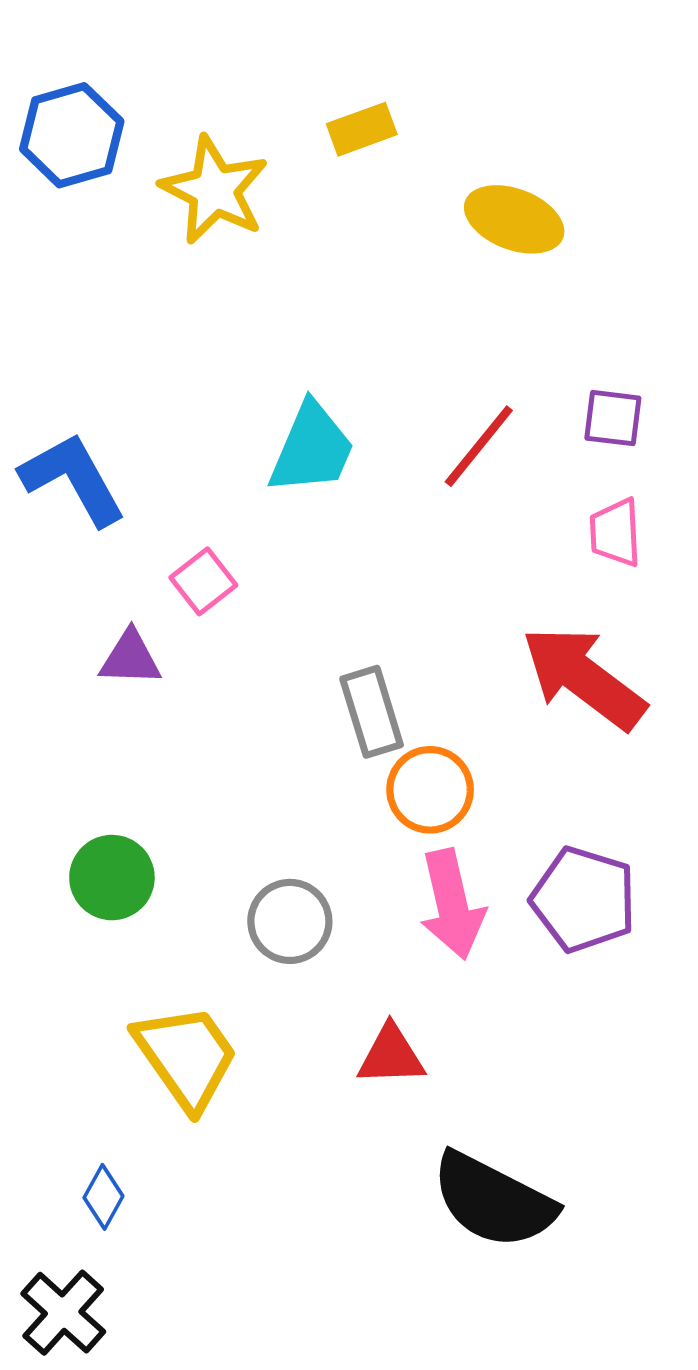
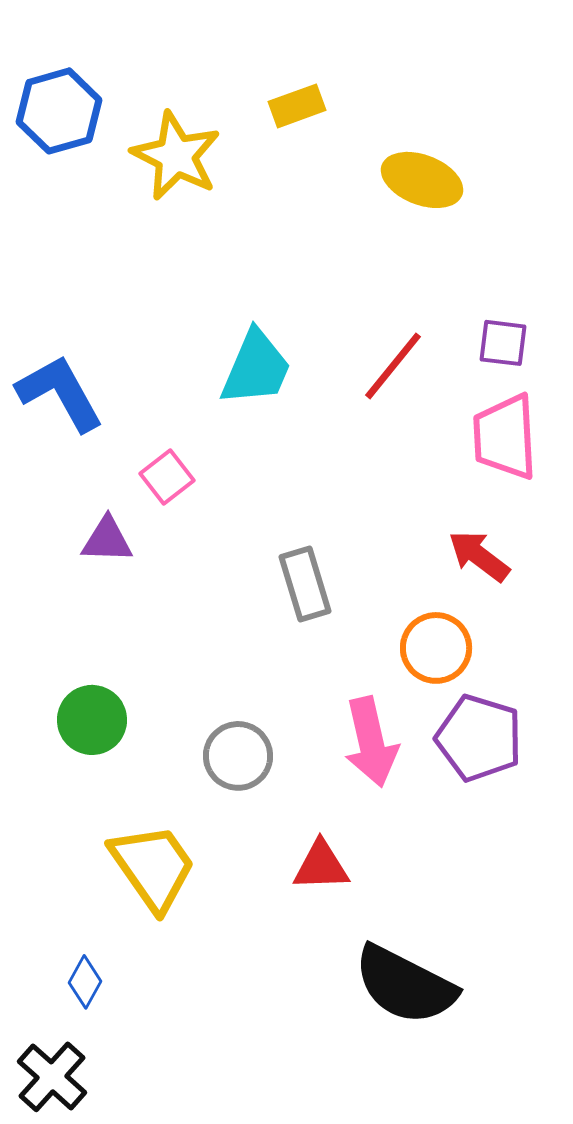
pink trapezoid: (615, 533) -> (505, 437), size x1.5
red arrow: (584, 678) -> (479, 556), size x0.6
orange circle: (430, 790) -> (436, 648), moved

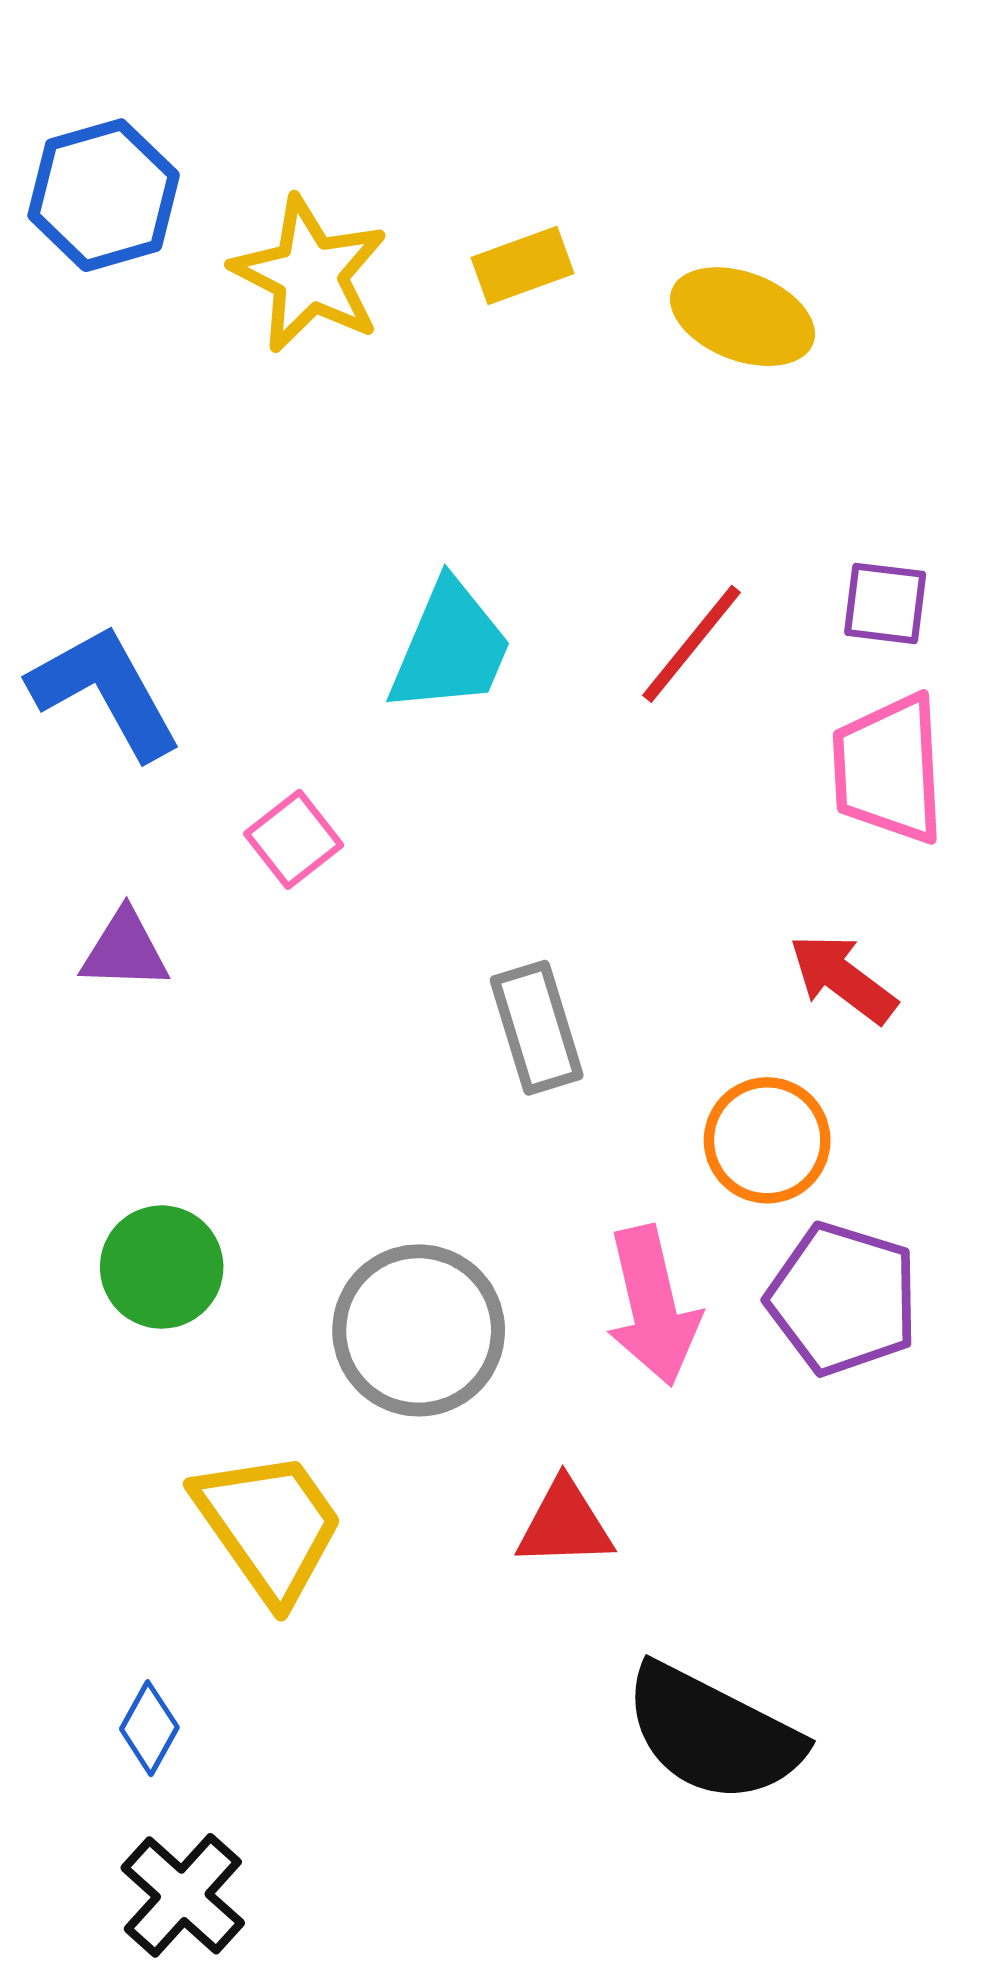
yellow rectangle: (297, 106) -> (522, 266), moved
purple triangle: (107, 540) -> (125, 950), moved
gray circle: (238, 756) -> (419, 1330), size x1.4
black cross: (52, 1077) -> (183, 1895), moved

